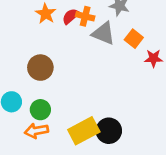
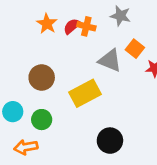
gray triangle: (104, 33) -> (110, 60), moved
orange arrow: (36, 131) -> (26, 147), moved
yellow rectangle: (84, 131) -> (85, 93), moved

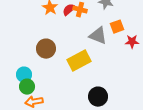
orange square: (135, 49) -> (117, 27), turned 32
green circle: (42, 120) -> (27, 87), moved

